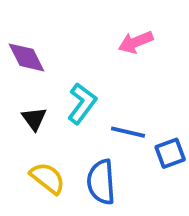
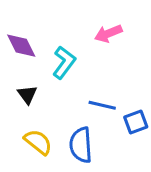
cyan L-shape: (82, 103) -> (64, 62), moved

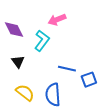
pink arrow: (108, 33) -> (57, 20), moved

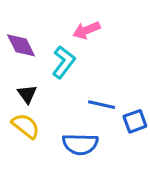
yellow semicircle: (25, 93) -> (26, 126), moved
blue semicircle: (53, 95) -> (80, 144), turned -85

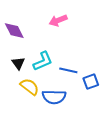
cyan L-shape: (64, 62) -> (43, 61), moved, turned 30
yellow semicircle: (26, 126) -> (30, 87), moved

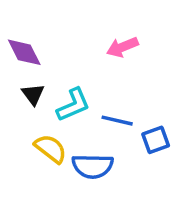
pink arrow: (58, 20) -> (122, 47), moved
black triangle: (18, 63) -> (33, 94), moved

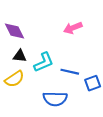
black triangle: (33, 94) -> (20, 56), turned -48
yellow semicircle: (51, 149) -> (14, 79), moved, turned 108

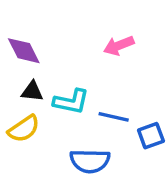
cyan L-shape: (44, 62) -> (71, 102), turned 35

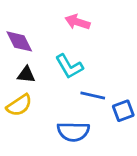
pink arrow: (119, 46) -> (77, 22), moved, turned 40
cyan L-shape: (71, 102) -> (69, 66), moved, turned 48

